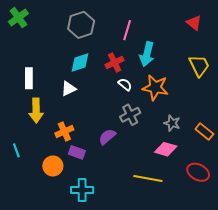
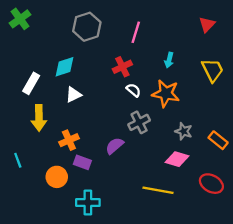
red triangle: (194, 23) -> (207, 24), turned 35
cyan arrow: (147, 54) -> (169, 60), moved, size x0.6
cyan diamond: (80, 62) -> (65, 67), moved
white rectangle: (29, 78) -> (31, 83), turned 30

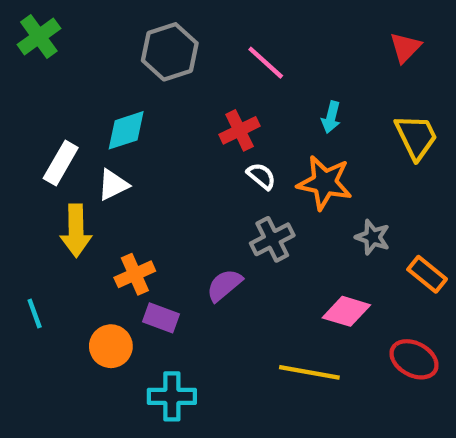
pink line: (136, 32) -> (266, 63), turned -65
white triangle: (73, 95) -> (113, 185), moved
gray star: (184, 131) -> (373, 237), moved

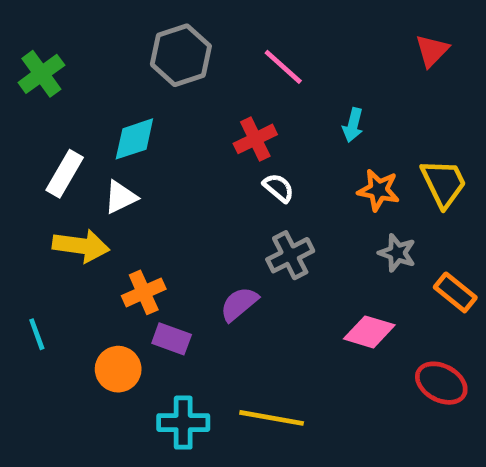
green cross: (39, 37) -> (41, 74), moved
yellow trapezoid: (416, 137) -> (444, 183), moved
orange star: (325, 183) -> (379, 190), moved, size x0.7
yellow arrow: (76, 231) -> (81, 246), turned -81
yellow line: (309, 372) -> (272, 418), moved

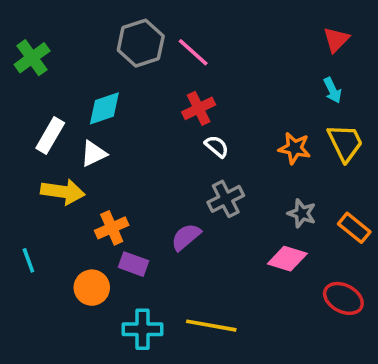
pink line: (283, 67) -> (193, 52), moved
cyan arrow: (353, 125) -> (333, 90), moved, turned -40
gray star: (397, 253) -> (302, 213), moved

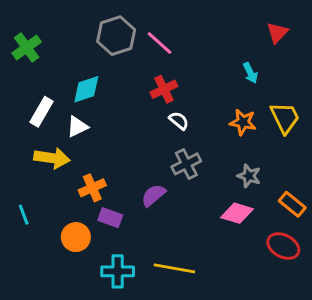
cyan arrow: (333, 90) -> (250, 73), moved
orange rectangle: (354, 228) -> (292, 204), moved

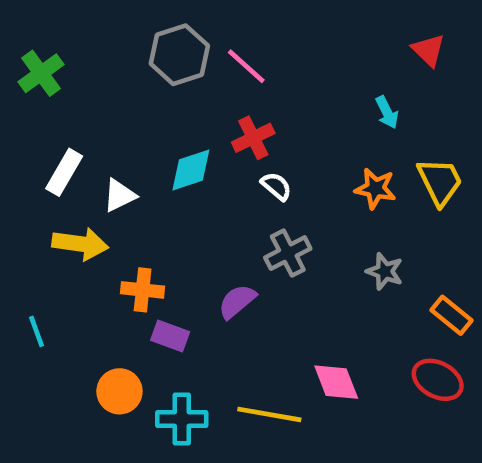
red triangle: (277, 33) -> (428, 50), turned -30
cyan diamond: (86, 89) -> (191, 170), moved
orange cross: (92, 188) -> (143, 290), turned 30
pink diamond: (237, 213) -> (336, 382), moved, turned 52
orange circle: (76, 237) -> (119, 391), moved

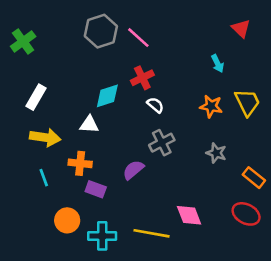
white triangle: (119, 195) -> (89, 124), moved, turned 30
cyan line: (36, 331) -> (44, 178), moved

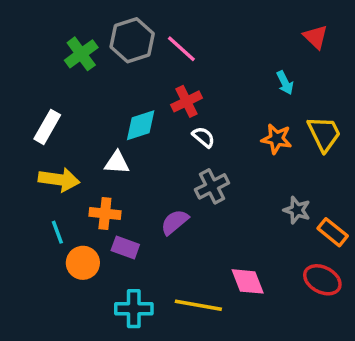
green cross: (23, 41) -> (81, 54), moved
gray star: (216, 153) -> (297, 210), moved
orange circle: (67, 220) -> (83, 263), moved

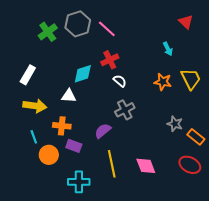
yellow line: (198, 305) -> (112, 164), moved, turned 68

